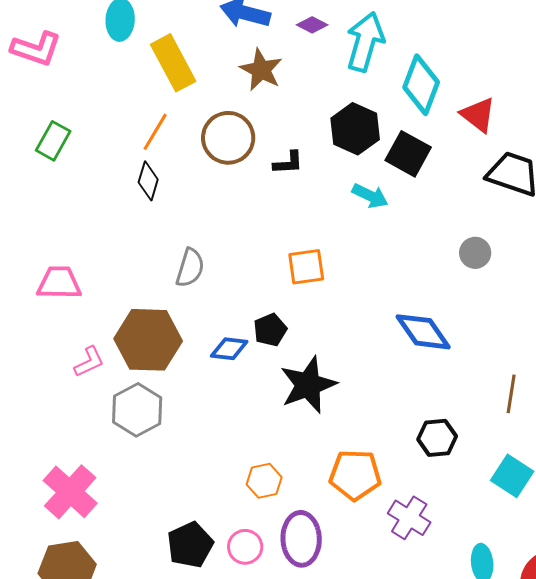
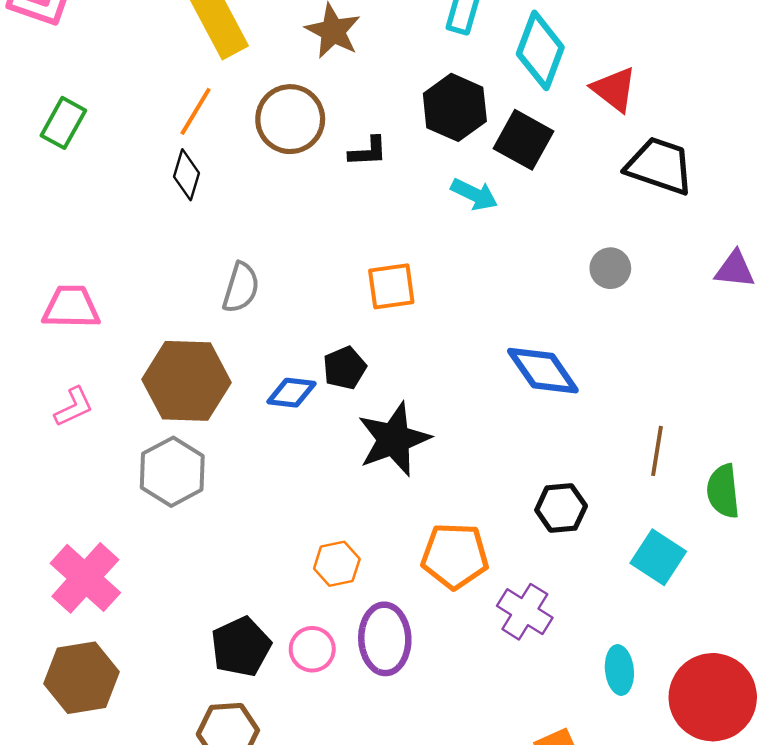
pink L-shape: (89, 362) -> (74, 407), moved

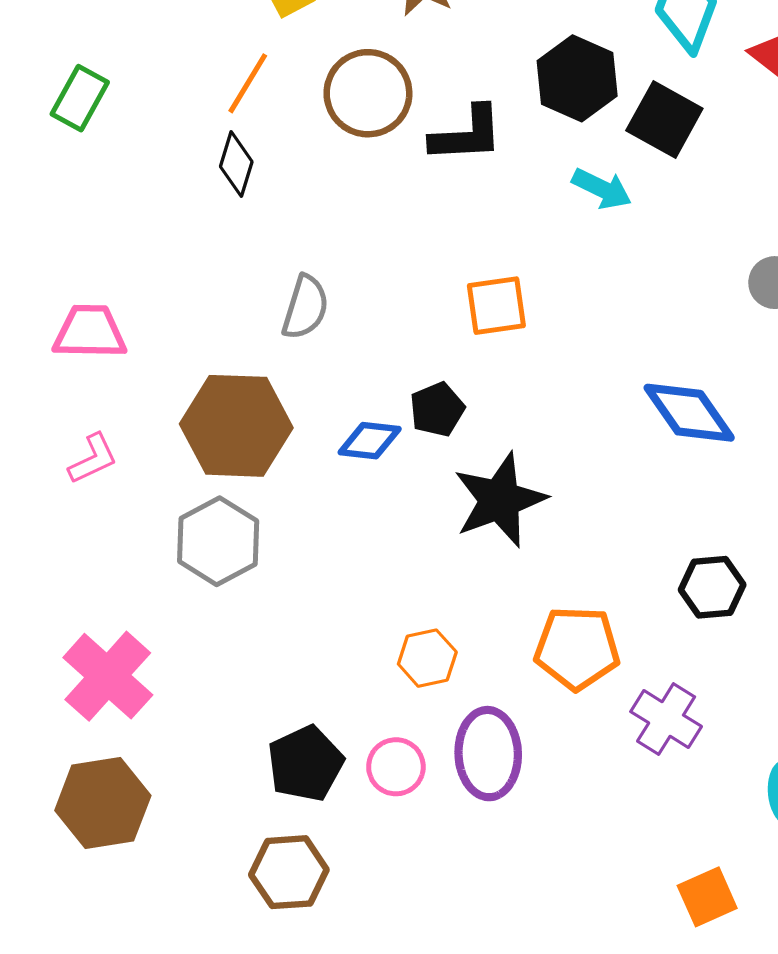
black L-shape: (368, 152) -> (467, 134), size x1.5

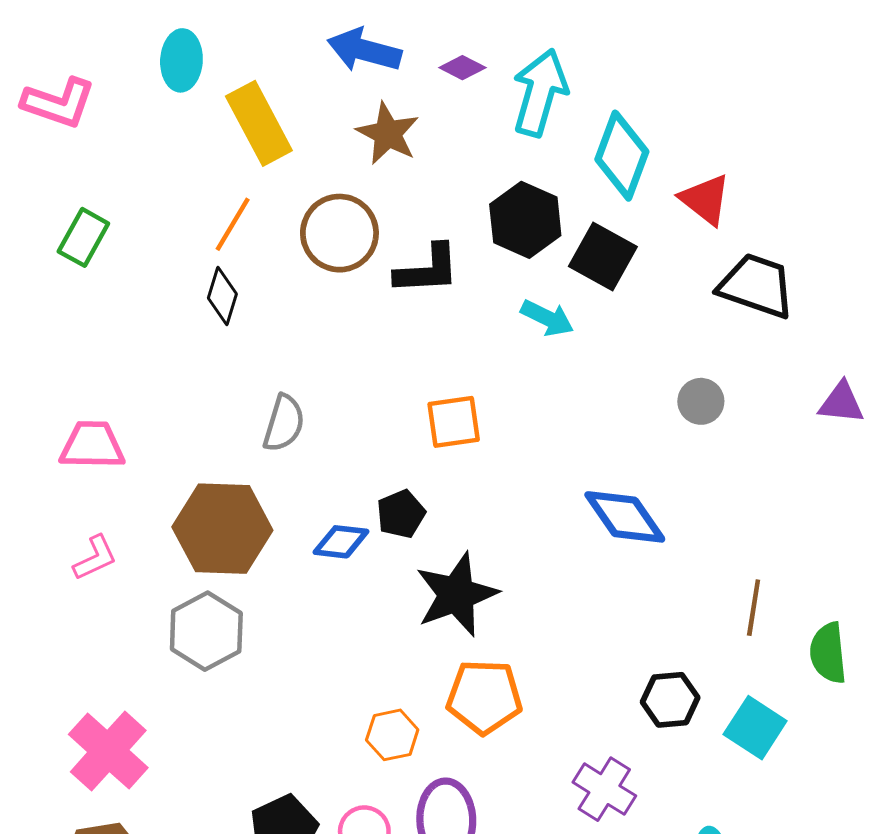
black hexagon: (712, 587) -> (670, 700), moved
orange pentagon: (577, 648) -> (484, 697), moved

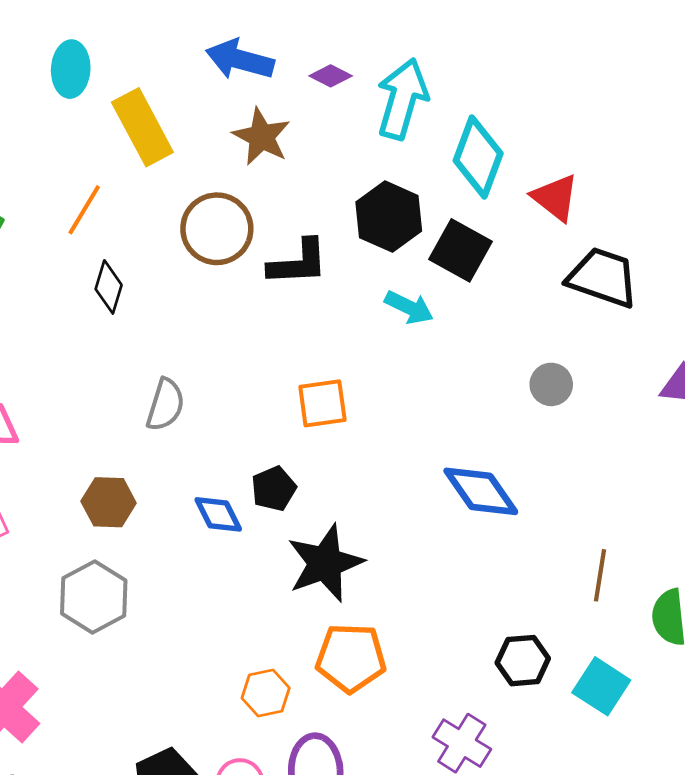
orange line: (233, 224) -> (84, 210), moved
brown hexagon: (222, 529) -> (109, 502), size x0.6
blue diamond: (341, 542) -> (218, 514), turned 57

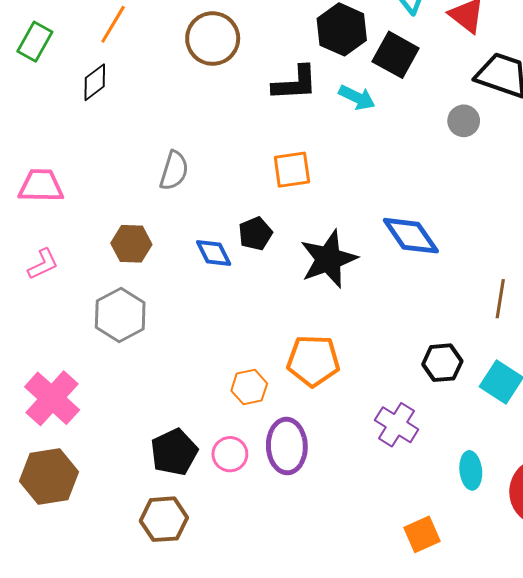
black L-shape: (298, 263) -> (295, 83), moved
black diamond: (109, 287) -> (95, 82), moved, turned 36
gray circle: (551, 384) -> (464, 121), moved
black star: (325, 563) -> (328, 259), moved

